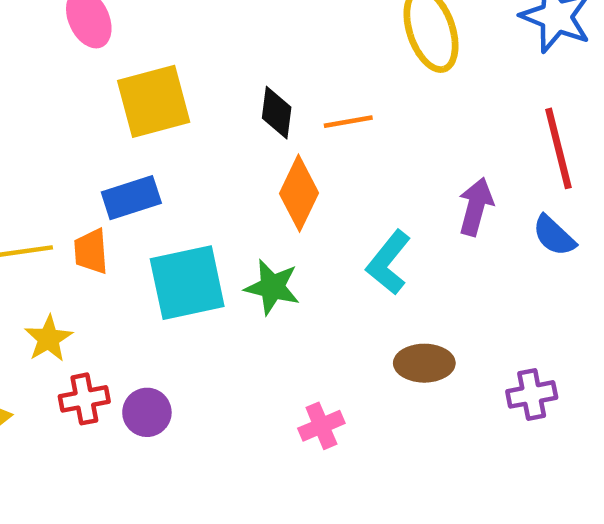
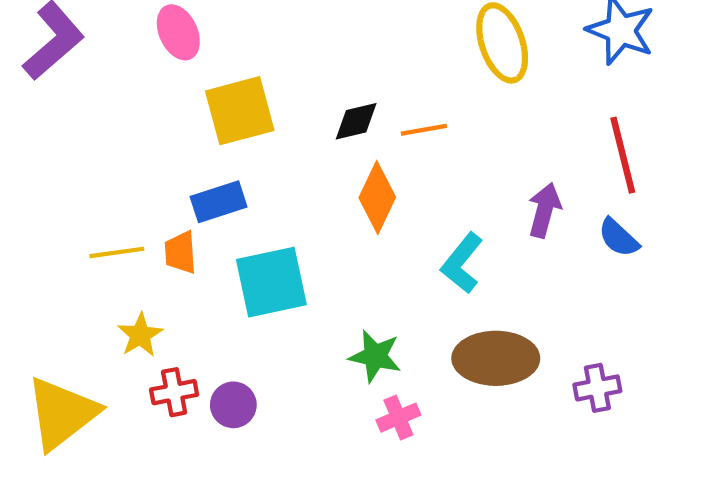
black diamond: (277, 113) -> (356, 121), turned 69
green star: (272, 287) -> (375, 356), moved
brown ellipse: (424, 363) -> (496, 358), size x1.5

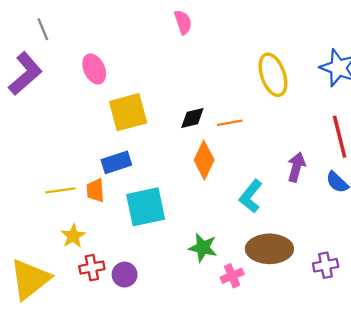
pink cross: (398, 418) -> (232, 276), moved

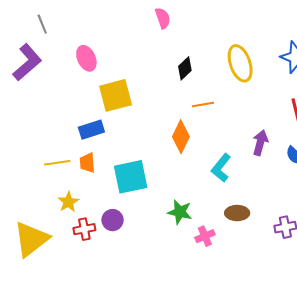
black diamond: (192, 118) -> (185, 68), moved, turned -30
blue rectangle: (116, 162) -> (91, 130), moved
brown ellipse: (269, 249) -> (237, 213), size x0.6
purple circle: (125, 275) -> (113, 220), moved

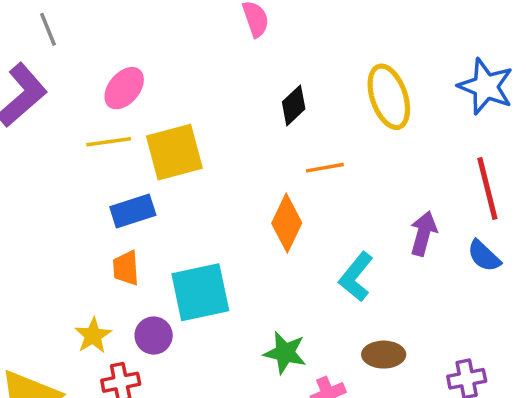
pink ellipse: (86, 58) -> (124, 88), turned 65
yellow line: (57, 163) -> (109, 142), moved
purple circle: (113, 220) -> (154, 336), moved

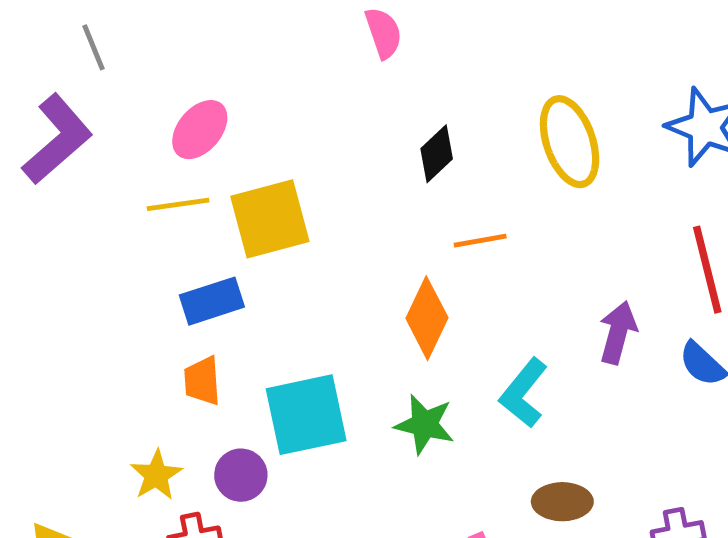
green star: (285, 353) -> (425, 424), moved

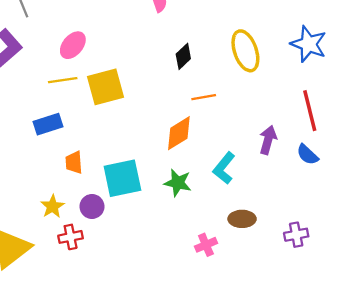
blue rectangle: (212, 301) -> (48, 124), moved
orange diamond: (427, 318) -> (179, 133), turned 33

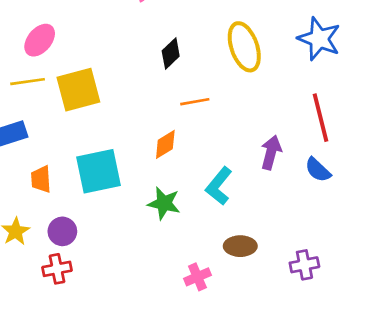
orange diamond: (179, 133) -> (165, 144), size x0.7
cyan square: (122, 178) -> (98, 171), moved
red cross: (71, 237) -> (57, 269), moved

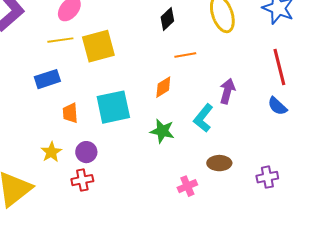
purple arrow: (271, 152) -> (227, 91), moved

